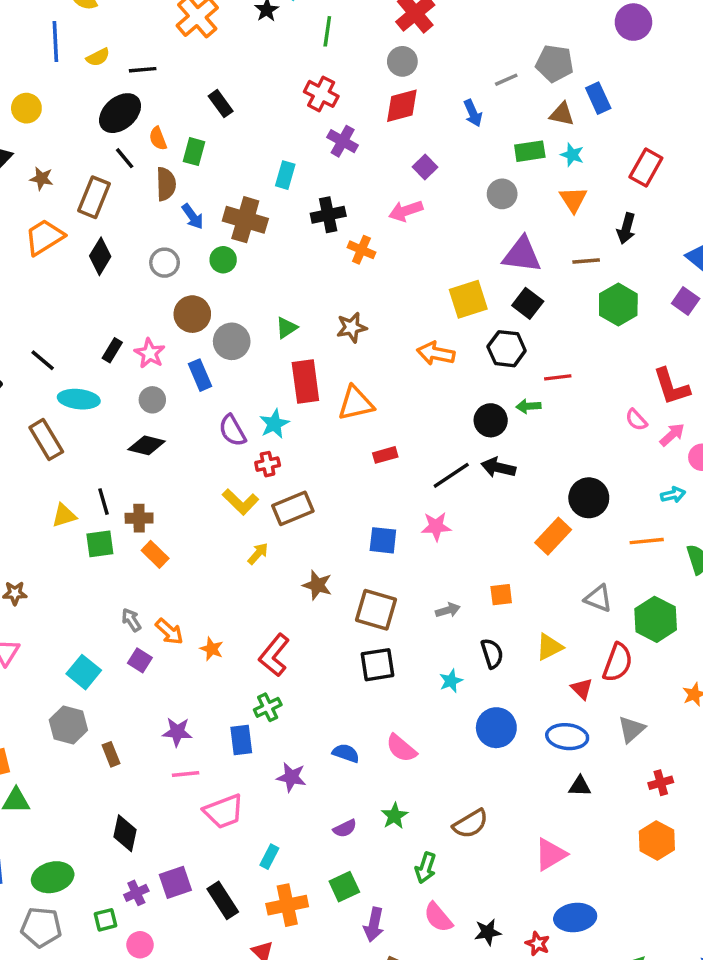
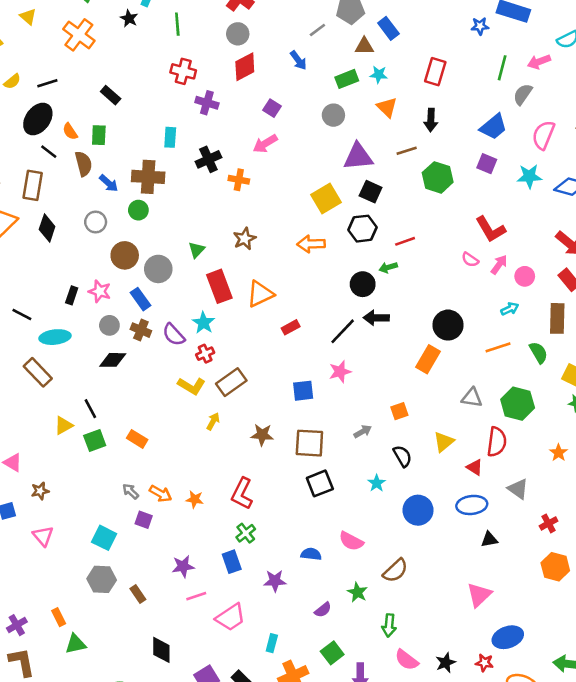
brown cross: (139, 518) -> (141, 330), moved, turned 36
gray triangle: (631, 729) -> (518, 489), turned -30
brown semicircle: (471, 824) -> (395, 570), moved

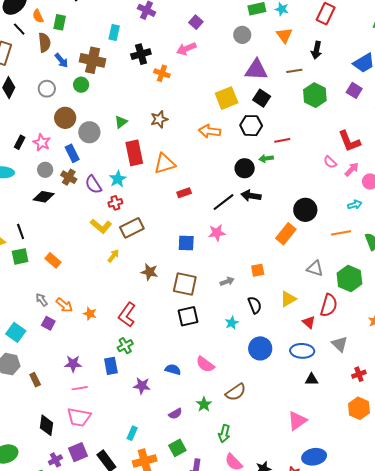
pink trapezoid: (231, 617) -> (79, 417), moved, turned 35

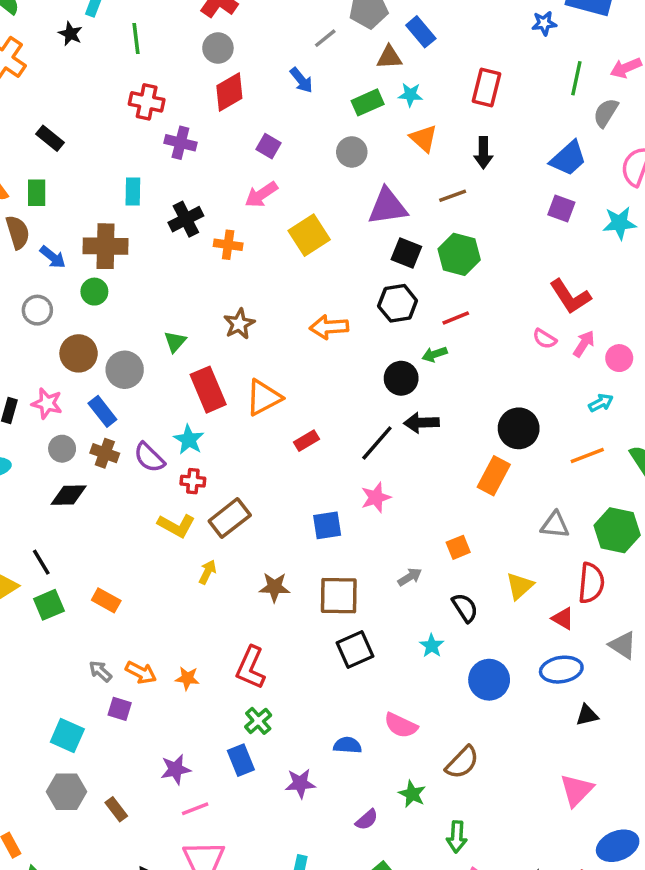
green hexagon: (315, 95) -> (459, 254), moved
yellow square: (227, 98) -> (309, 235), moved
red cross: (115, 203) -> (193, 481), turned 32

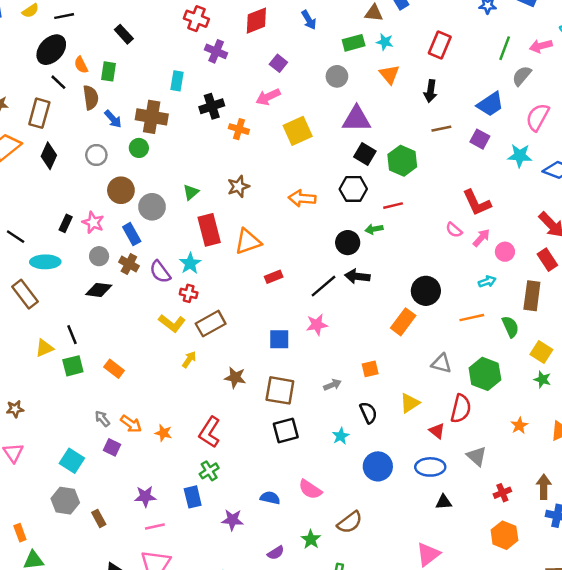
brown line: (453, 196) -> (441, 129), moved

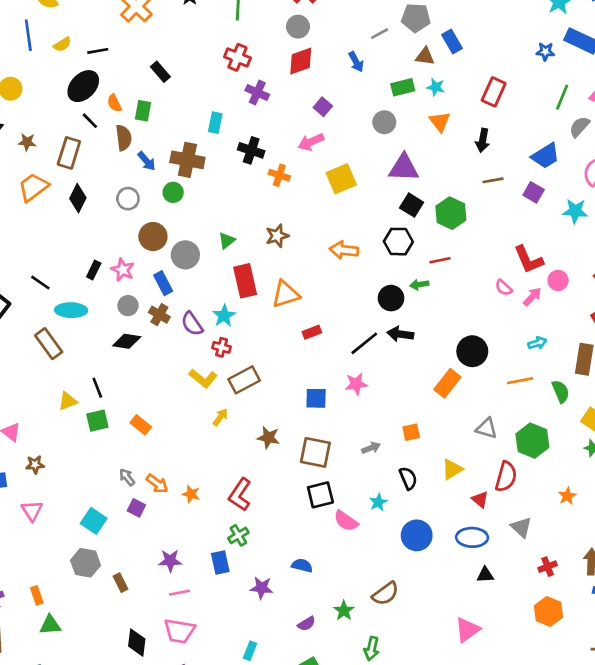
black cross: (212, 106) -> (251, 150), turned 35
pink circle: (505, 252) -> (558, 280), moved
pink semicircle: (310, 489) -> (346, 521), moved

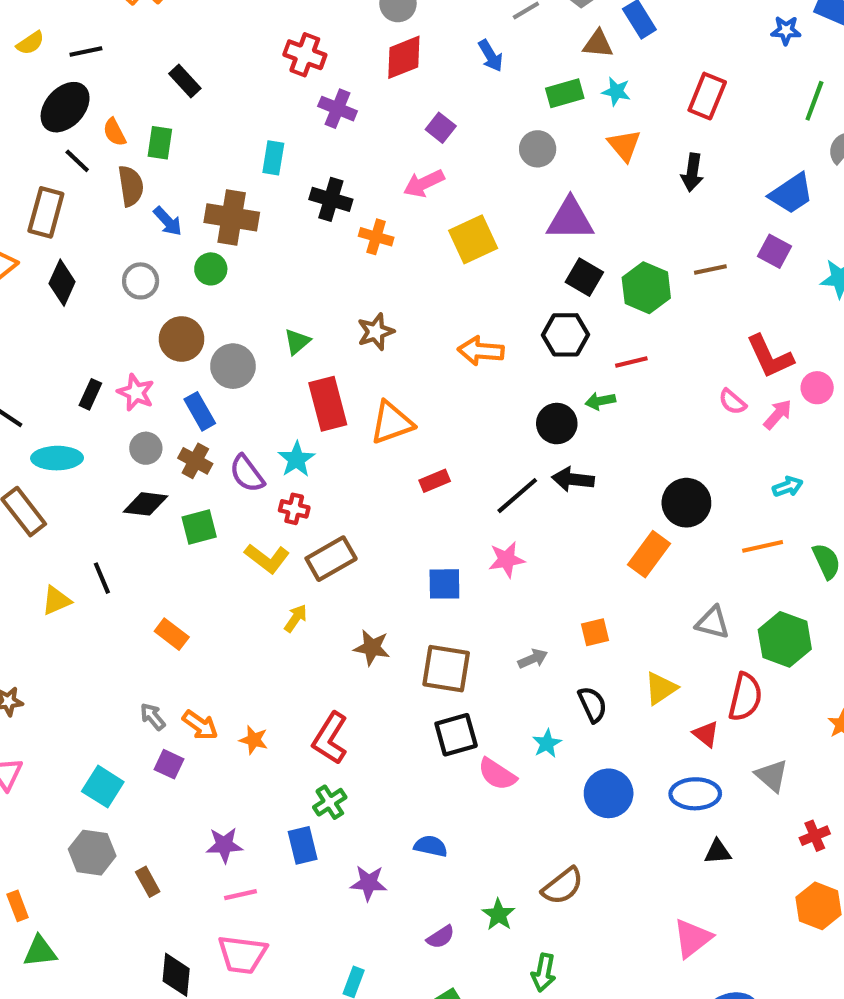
brown line: (493, 180) -> (710, 270), moved
green square: (97, 421) -> (199, 527), moved

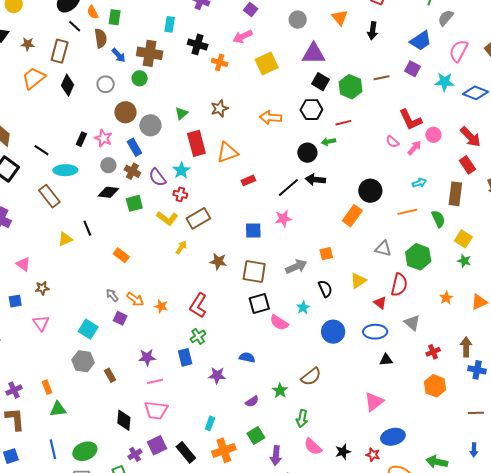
gray arrow: (533, 659) -> (296, 267), size x1.5

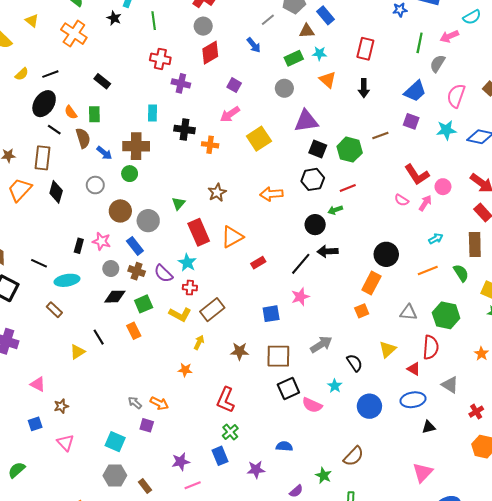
brown rectangle: (49, 196) -> (54, 310), size x0.7
orange square: (326, 254) -> (362, 311), moved
orange rectangle: (121, 255) -> (134, 331), moved, turned 35
orange star: (161, 306) -> (185, 370), moved

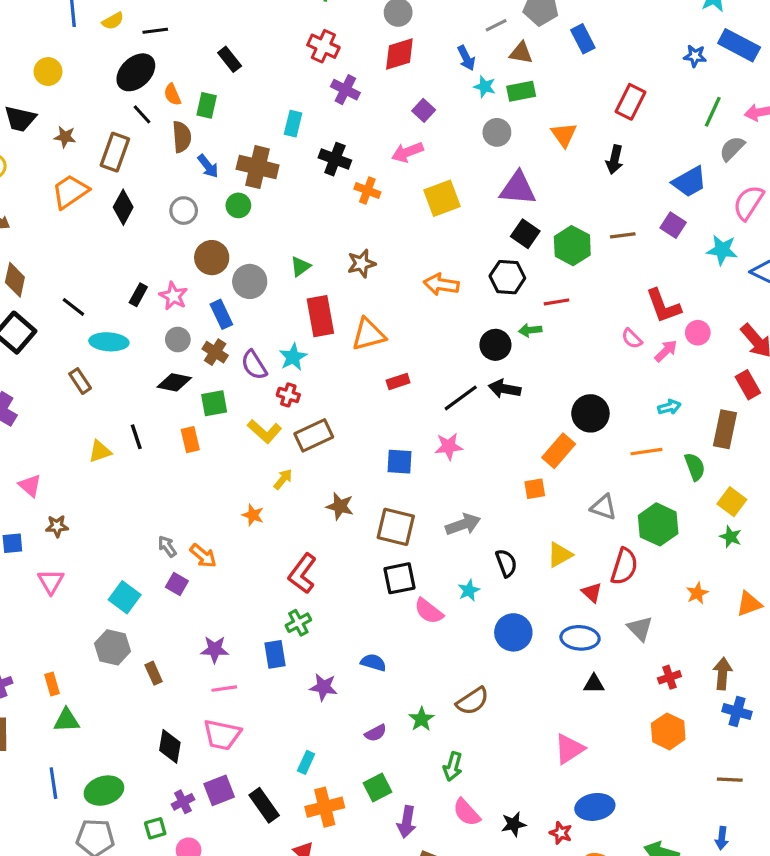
brown triangle: (307, 31) -> (521, 53), moved
cyan star: (319, 53) -> (485, 87), moved

